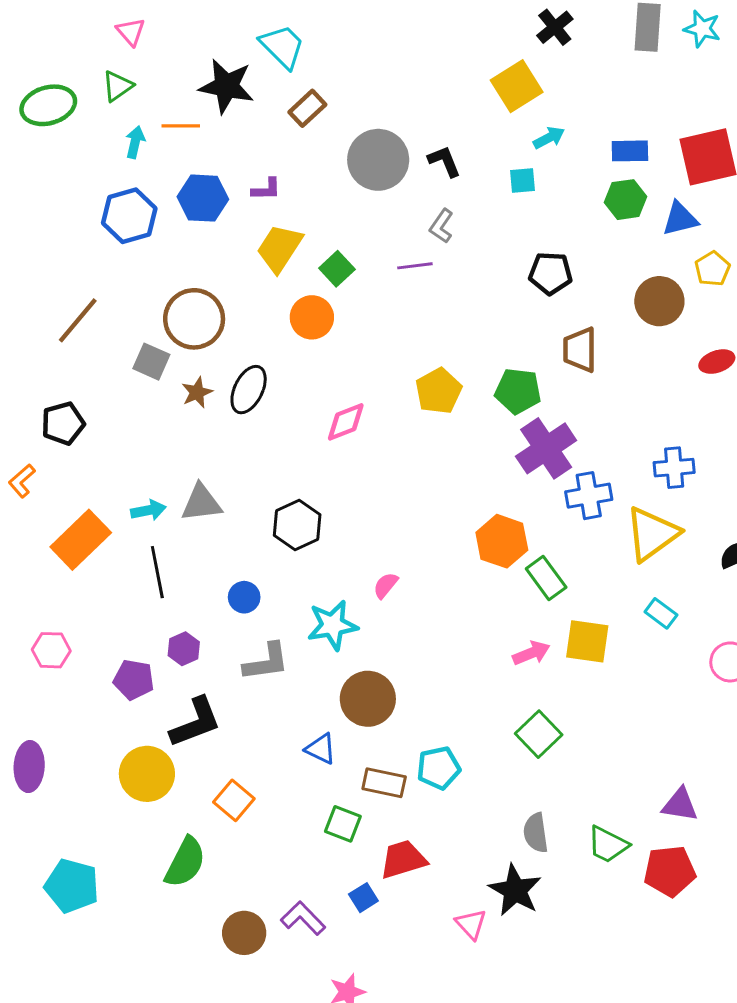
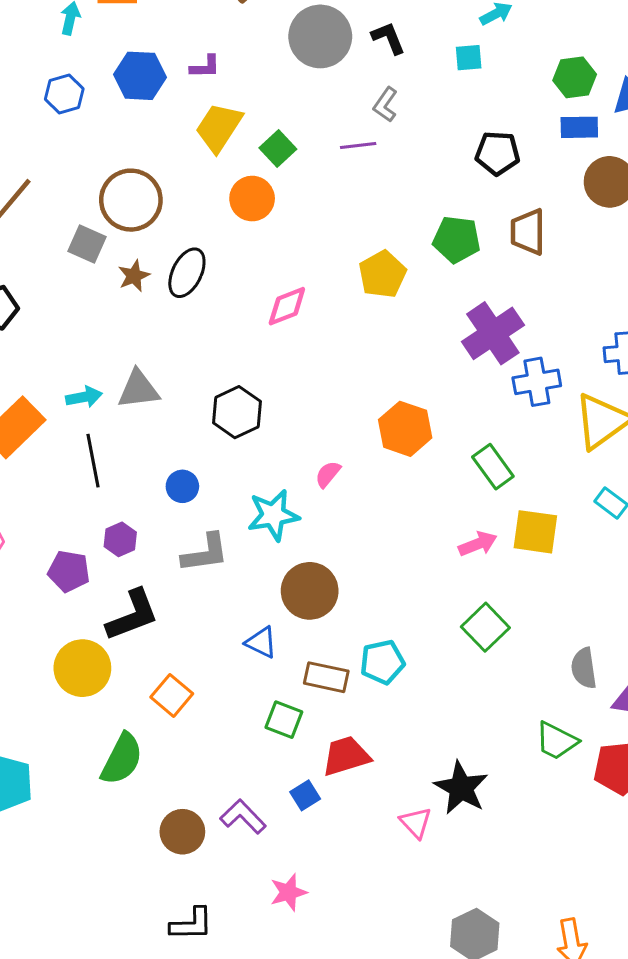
blue rectangle: (630, 151) -> (579, 127), moved
blue hexagon: (129, 216) -> (64, 94), size x0.7
green pentagon: (518, 391) -> (457, 239), moved
orange hexagon: (502, 541) -> (405, 429), moved
gray semicircle: (536, 833) -> (584, 668), moved

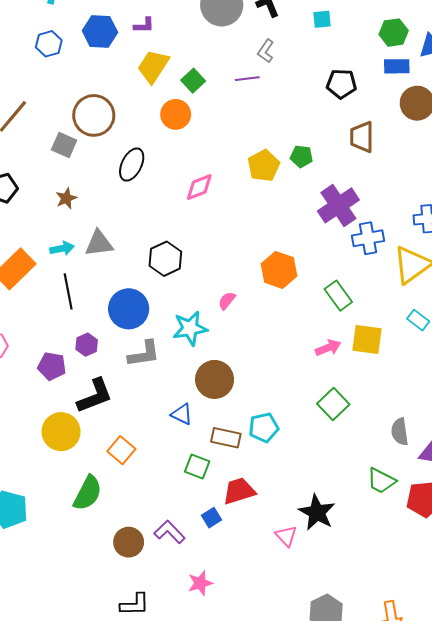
green pentagon: (457, 239) -> (302, 156), moved, size x0.7
brown star: (134, 276) -> (66, 198), moved
blue circle: (182, 486) -> (129, 309), size x1.8

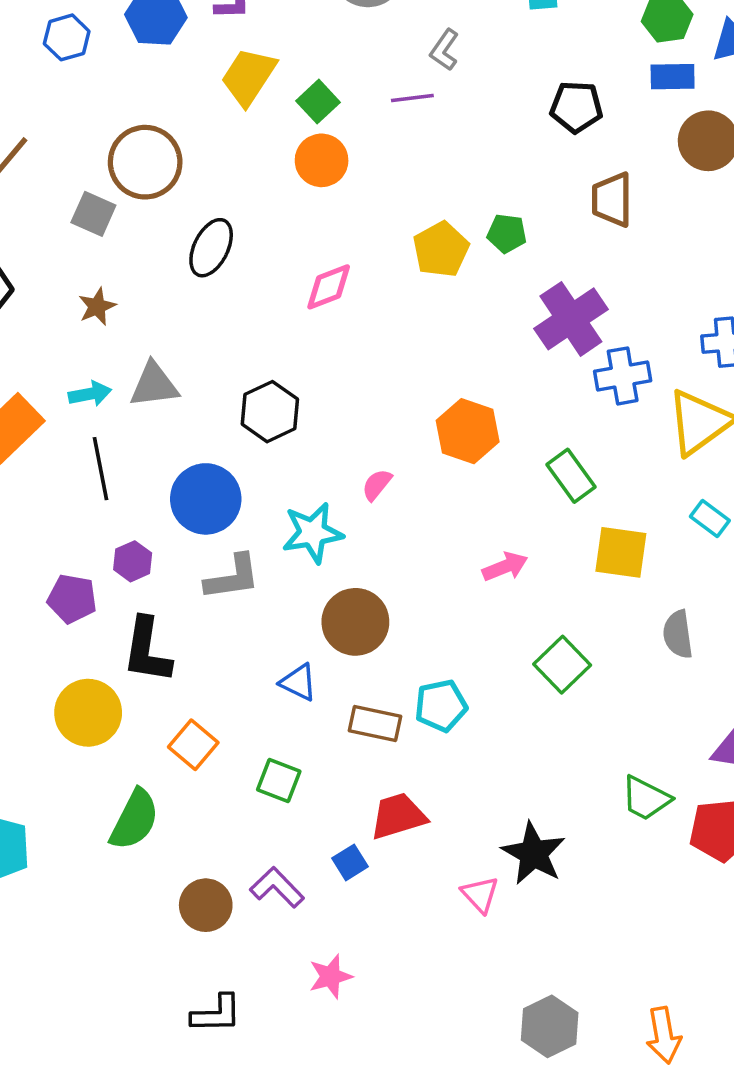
orange circle: (176, 114) -> (322, 160), moved
pink arrow: (328, 348) -> (505, 567), moved
black L-shape: (95, 396) -> (147, 650), turned 120
gray semicircle: (400, 432) -> (678, 634), moved
green square: (197, 466) -> (279, 780), moved

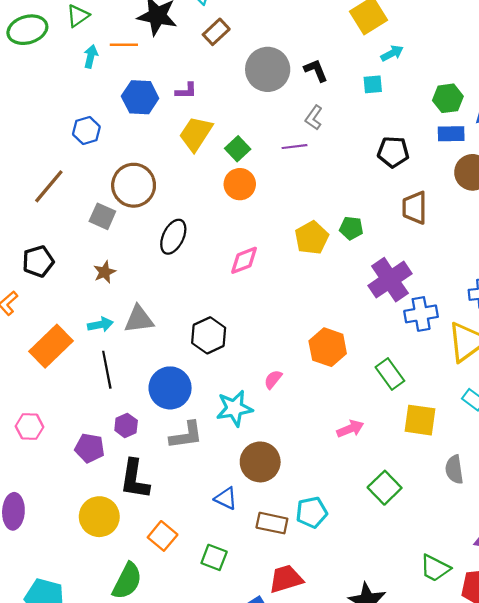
blue hexagon: (67, 37) -> (86, 131), moved

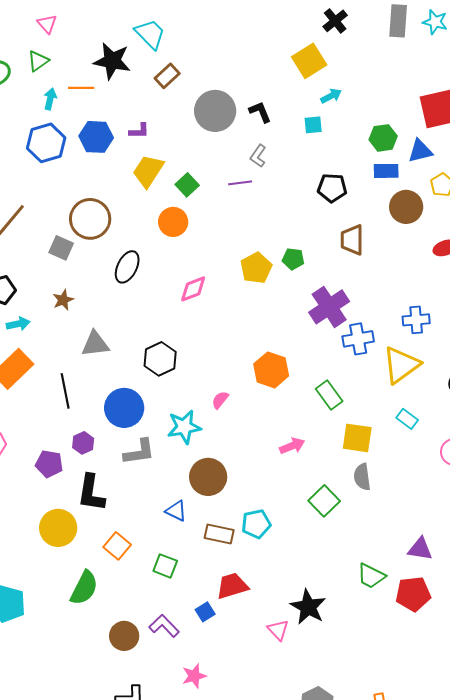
blue hexagon: (86, 131) -> (46, 143), moved, size x1.5
orange circle: (240, 184) -> (173, 222), moved
cyan arrow: (100, 325) -> (18, 324), moved
gray semicircle: (454, 469) -> (362, 477), moved

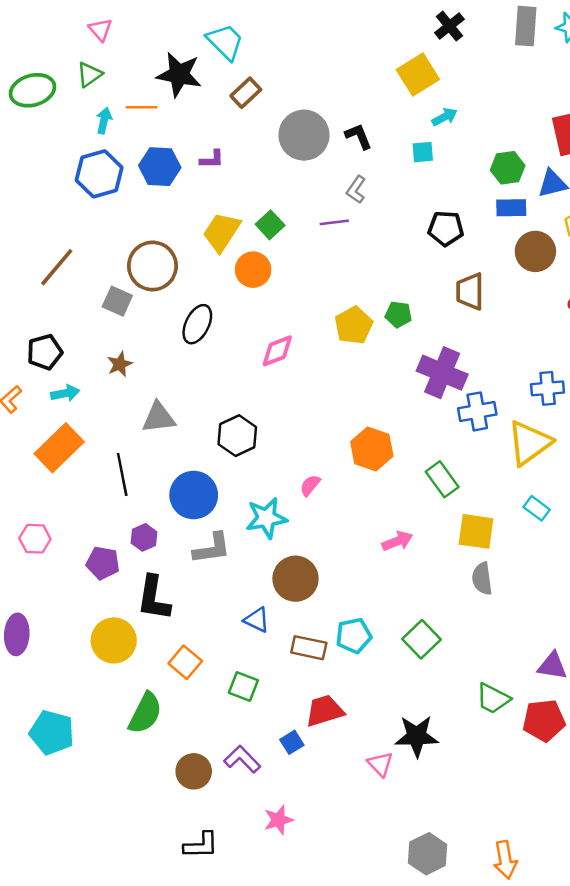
yellow trapezoid: (148, 171) -> (222, 232), moved
purple cross: (329, 307) -> (442, 373), turned -33
green square: (324, 501) -> (422, 639), moved
black star: (308, 607) -> (417, 736), turned -30

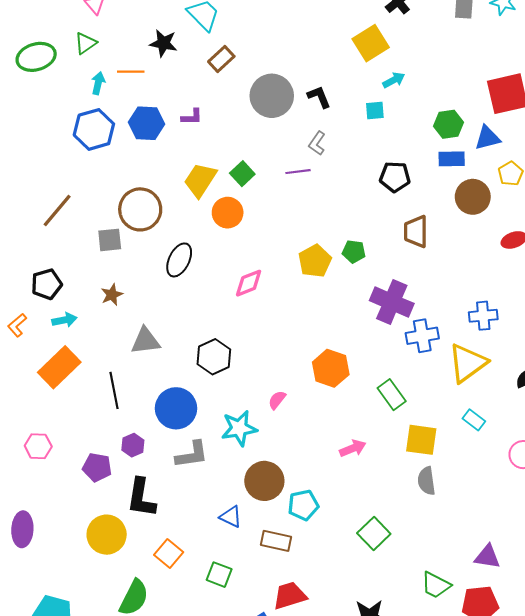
black star: (179, 74) -> (163, 43), size x0.7
gray square: (117, 301) -> (110, 240), turned -30
cyan pentagon: (354, 636) -> (303, 505), moved

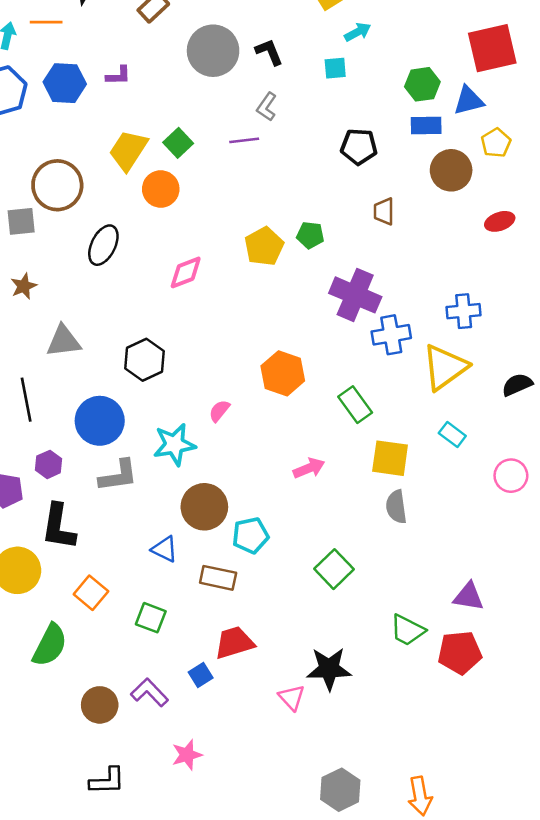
brown trapezoid: (416, 232) -> (384, 211), size x0.7

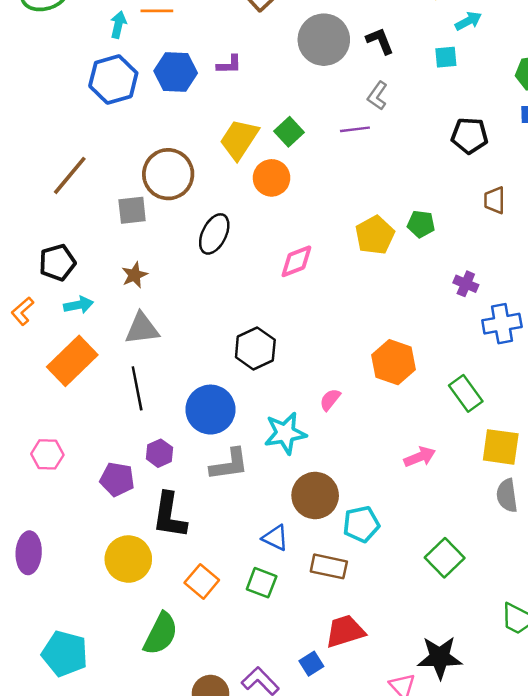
purple cross: (355, 295) -> (466, 284), size x0.5
gray triangle: (64, 341) -> (142, 329), moved
green square: (151, 618) -> (262, 583), moved

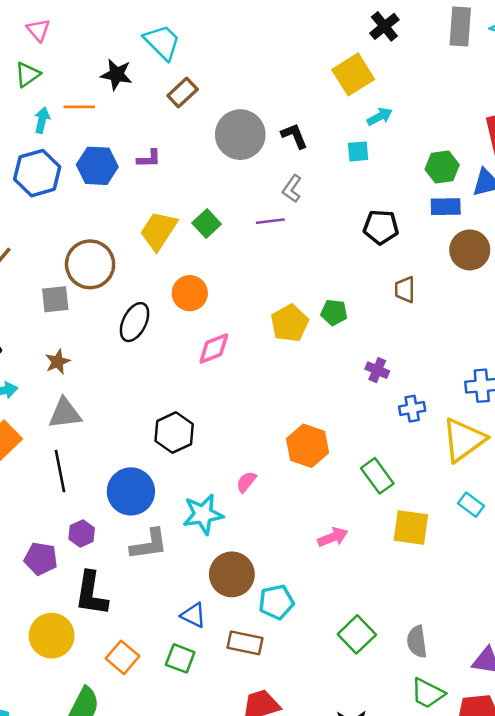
orange circle: (272, 178) -> (190, 293), moved
blue cross: (502, 324) -> (412, 409), size x0.7
gray semicircle: (507, 495) -> (417, 642), moved

